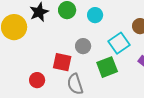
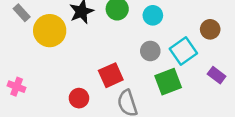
gray circle: (83, 46) -> (150, 51), moved
red square: (62, 62) -> (111, 75), turned -36

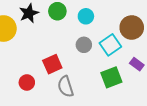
brown circle: (210, 29) -> (132, 27), size x1.5
green square: (168, 82) -> (111, 77), moved

